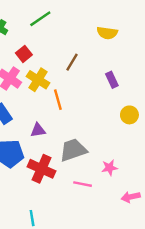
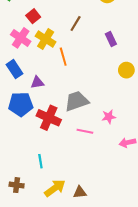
purple triangle: (38, 130) -> (37, 83), moved

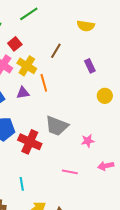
purple triangle: (37, 83) -> (23, 93), moved
gray trapezoid: (77, 101) -> (57, 126), turned -140
pink line: (85, 131) -> (70, 172), moved

